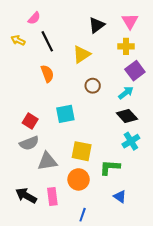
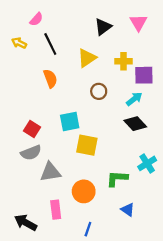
yellow cross: (126, 46) -> (123, 61), moved
purple square: (135, 71) -> (144, 75), turned 36
cyan cross: (131, 141) -> (147, 163), moved
yellow square: (82, 151) -> (87, 145), moved
black arrow: (26, 196) -> (26, 223), moved

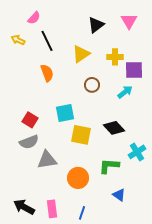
black diamond: (135, 124) -> (114, 128), moved
pink rectangle: (56, 210) -> (52, 209), moved

